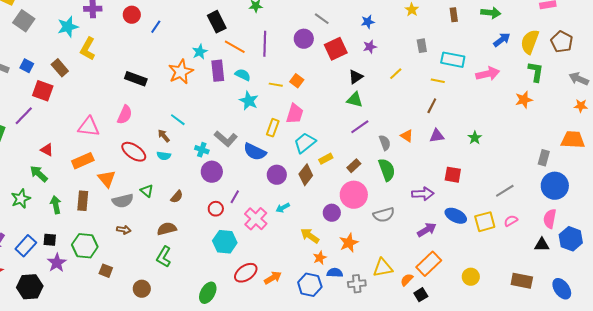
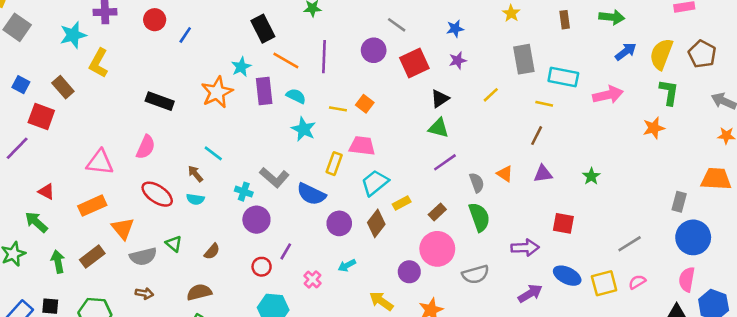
gray rectangle: (422, 46) -> (524, 59), size x1.6
pink trapezoid: (295, 114) -> (362, 146), turned -100
brown rectangle: (83, 201) -> (92, 257), turned 48
pink cross: (256, 219) -> (313, 279), size x0.6

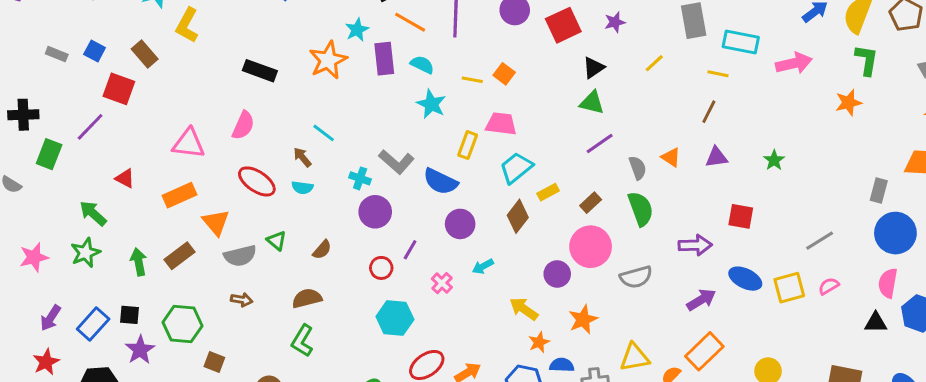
green arrow: (36, 222) -> (93, 213), moved
purple circle: (339, 223) -> (460, 224), moved

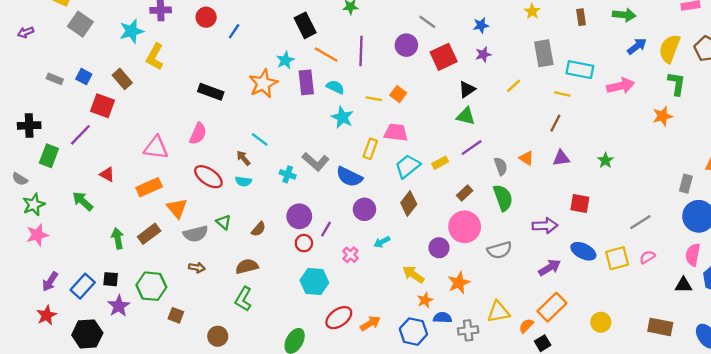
yellow rectangle: (548, 192) -> (440, 163), moved
purple circle: (375, 212) -> (299, 216), moved
green star: (85, 253) -> (34, 205), moved

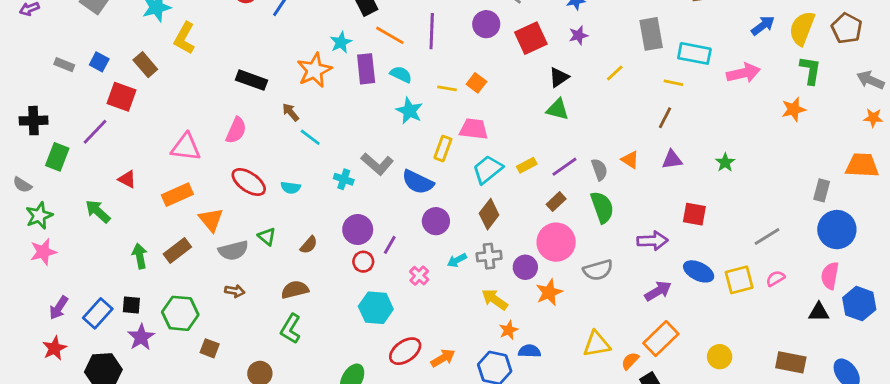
purple line: (472, 148) -> (564, 167), moved
brown arrow: (243, 158) -> (291, 112), moved
orange star: (459, 283) -> (549, 292), moved
gray cross: (468, 330) -> (489, 256), moved

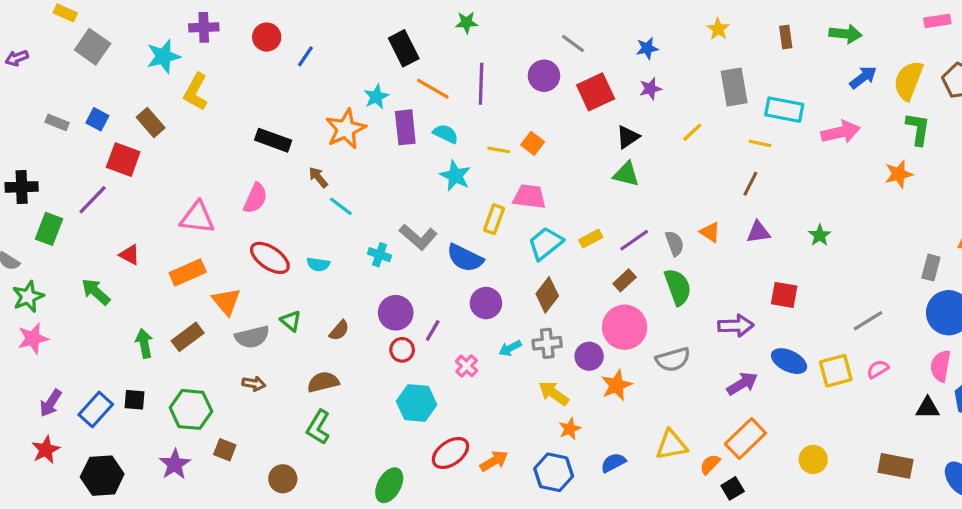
purple star: (141, 337) -> (175, 464), moved
blue semicircle: (530, 351) -> (613, 463), moved, turned -30

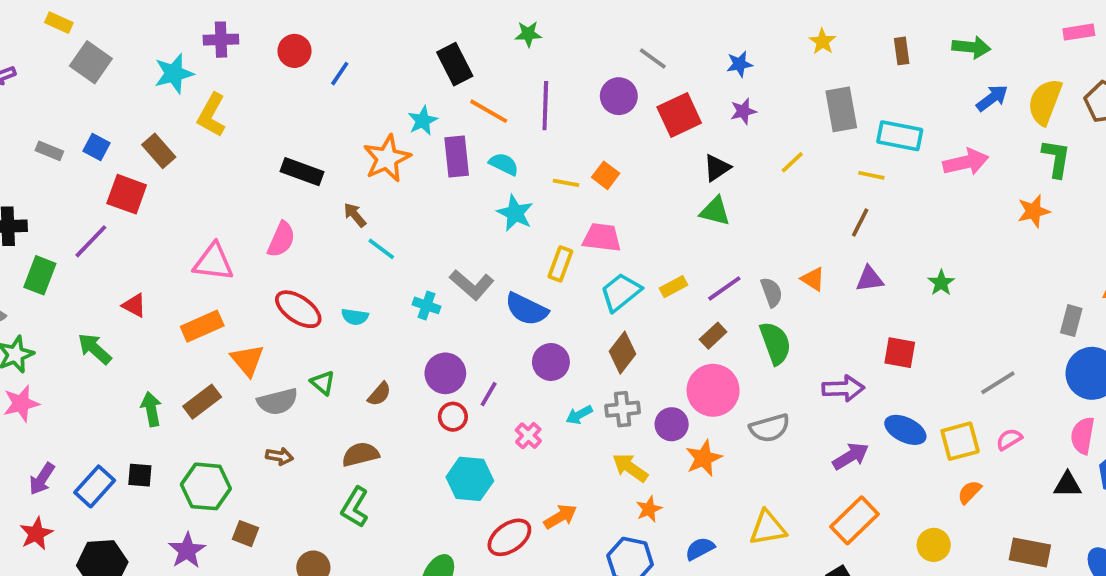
orange arrow: (494, 461) -> (560, 517), moved
orange semicircle: (710, 464) -> (969, 492), moved

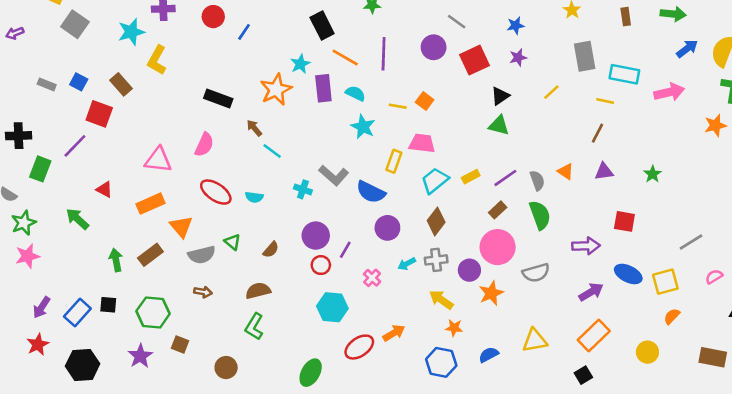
pink semicircle: (1009, 439) -> (714, 277), moved
orange star: (649, 509) -> (454, 328), turned 30

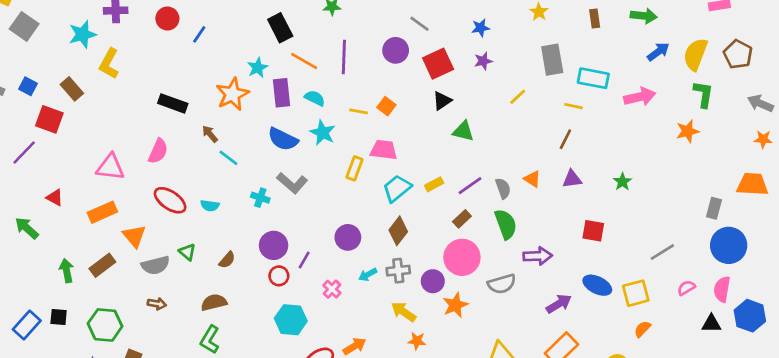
black triangle: (500, 96) -> (442, 101), moved
blue semicircle: (371, 192) -> (283, 139), moved
purple arrow: (586, 246) -> (538, 256), moved

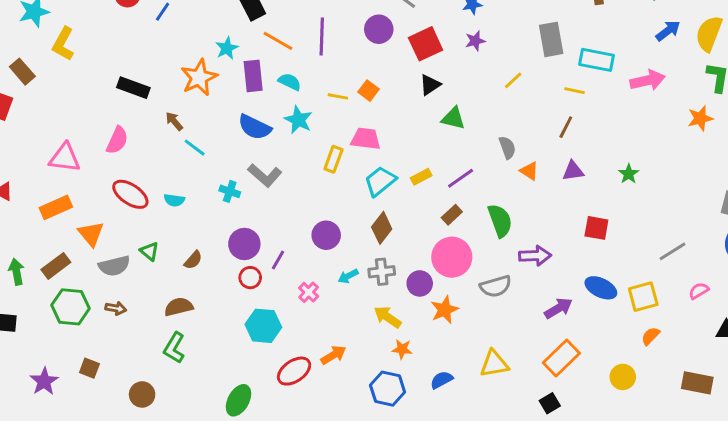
gray semicircle: (503, 188) -> (507, 148), moved
green hexagon: (105, 325) -> (70, 307), moved

